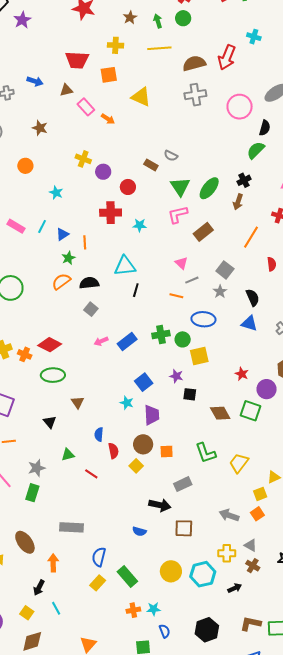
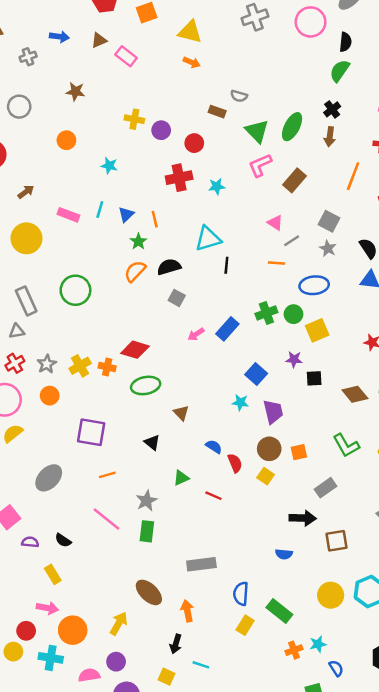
orange arrow: (108, 119) -> (192, 62), moved
blue semicircle: (99, 434) -> (214, 447), turned 128
cyan line: (56, 608) -> (201, 665), turned -32

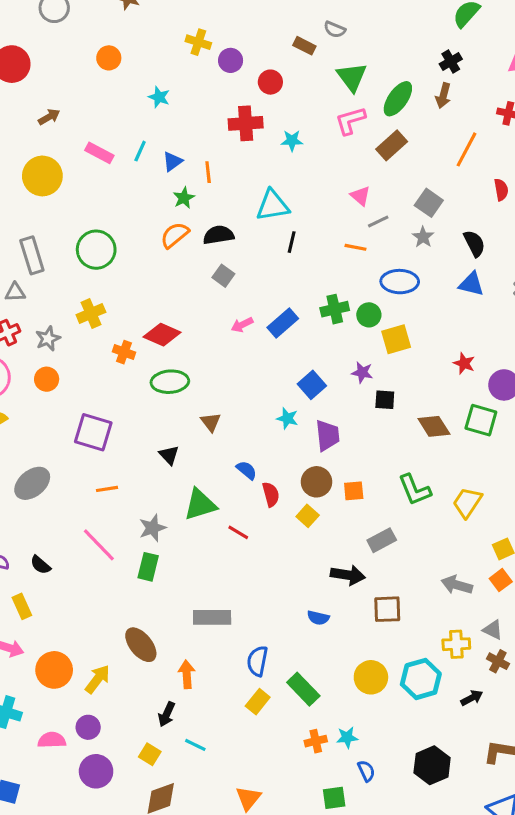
green ellipse: (292, 127) -> (398, 99), moved
yellow cross: (80, 366) -> (91, 313), moved
green triangle: (181, 478) -> (200, 505), size x1.6
orange circle: (73, 630) -> (54, 670), moved

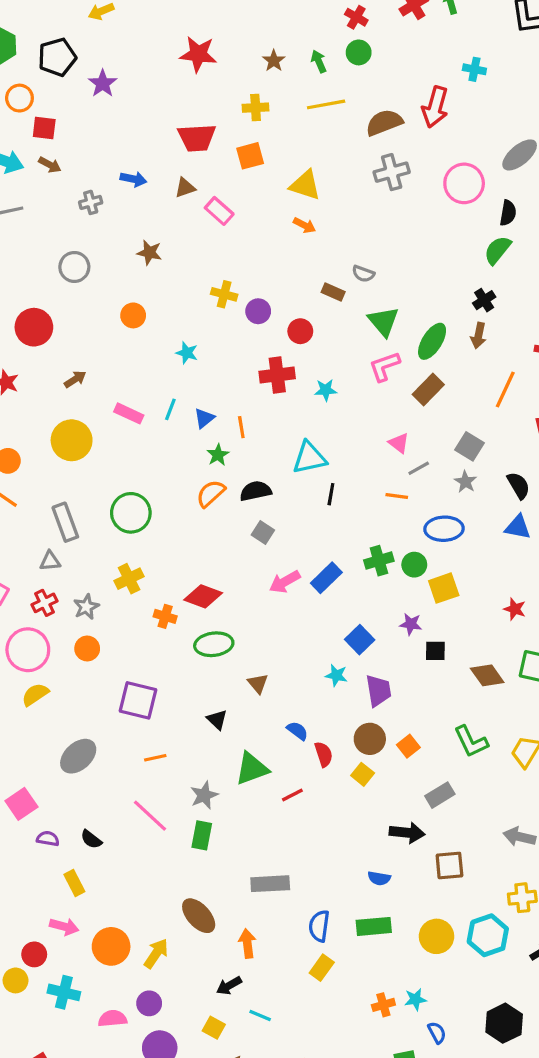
pink arrow: (242, 325) -> (285, 582), size x1.4
orange square: (354, 491) -> (408, 746), turned -30
red line: (238, 532) -> (292, 795), turned -55
green rectangle: (303, 689) -> (374, 926), moved, turned -48
black arrow: (167, 714) -> (229, 986), turned 40

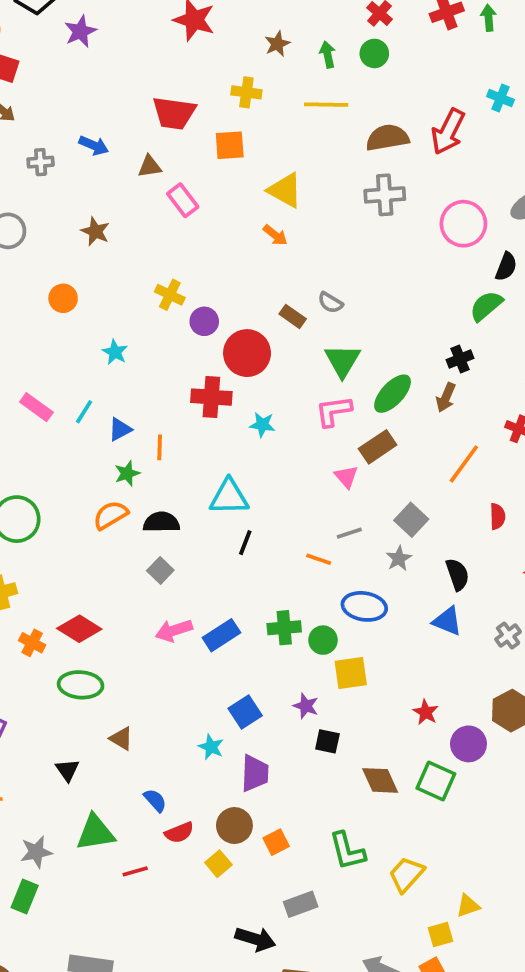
red circle: (300, 331) -> (247, 353), size x1.6
pink triangle: (399, 443) -> (346, 477), moved
brown triangle: (258, 683) -> (121, 739), turned -30
red semicircle: (324, 754) -> (179, 833), turned 75

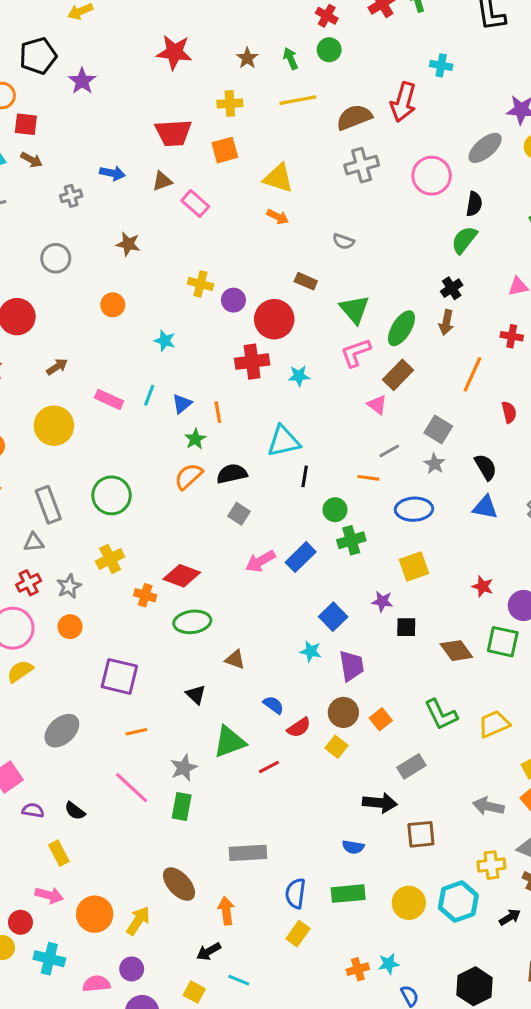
gray semicircle: (330, 303) -> (343, 241), moved
green circle: (323, 640) -> (335, 510), moved
yellow trapezoid: (406, 874) -> (494, 724), turned 36

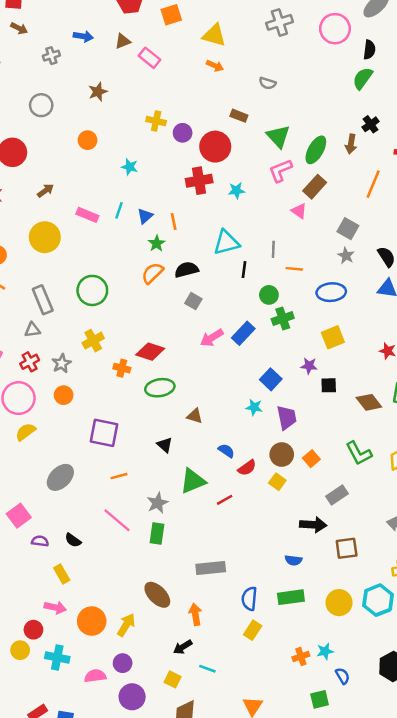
brown star: (128, 244) -> (98, 92), turned -30
black cross: (452, 288) -> (371, 124), moved
gray line: (389, 451) -> (273, 249), moved, turned -56

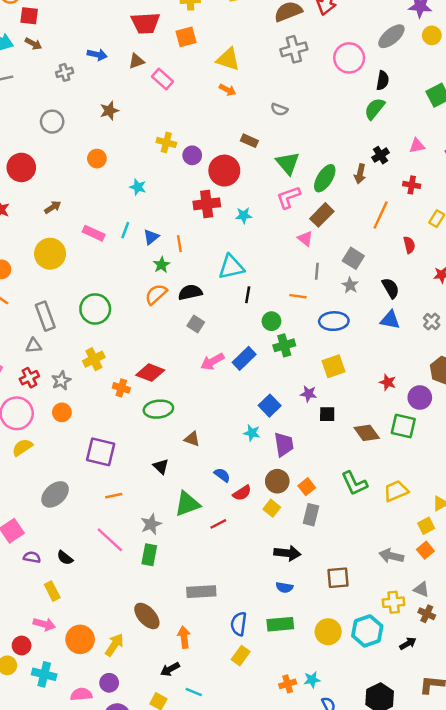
gray line: (273, 249) -> (317, 271), moved
gray rectangle: (337, 495) -> (311, 515), moved, turned -45
black arrow: (313, 525) -> (287, 553), moved

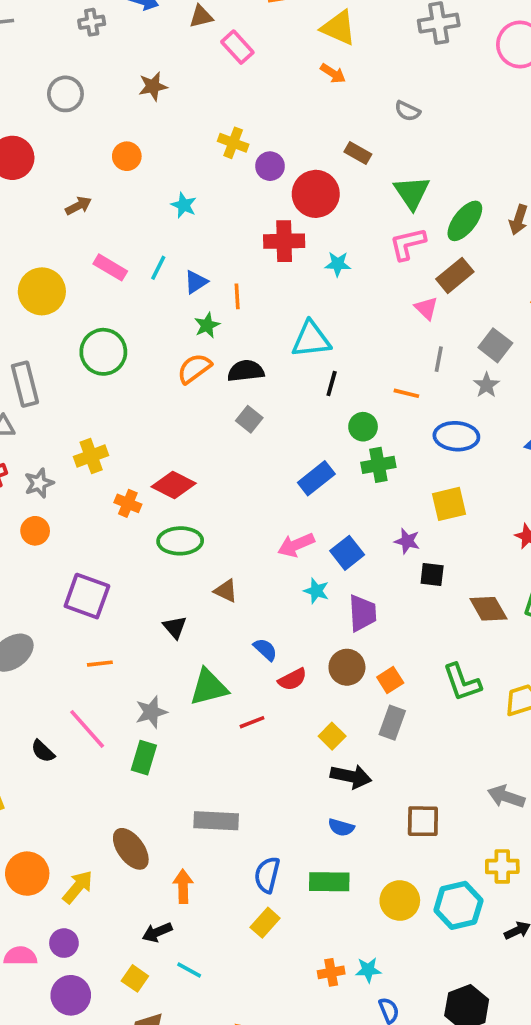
brown arrow: (53, 207) -> (78, 206), moved
green circle: (95, 309) -> (103, 352), moved
pink arrow: (212, 362) -> (296, 545), moved
yellow square: (272, 508) -> (332, 736), moved
black semicircle: (65, 558) -> (43, 751), moved

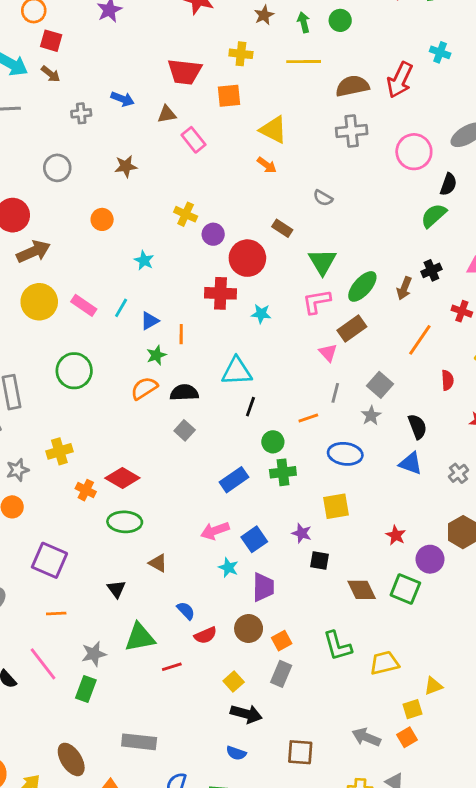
brown arrow: (78, 206) -> (33, 252), moved, size x1.6
yellow circle: (42, 291) -> (39, 302), moved
orange line: (406, 393) -> (308, 418), turned -36

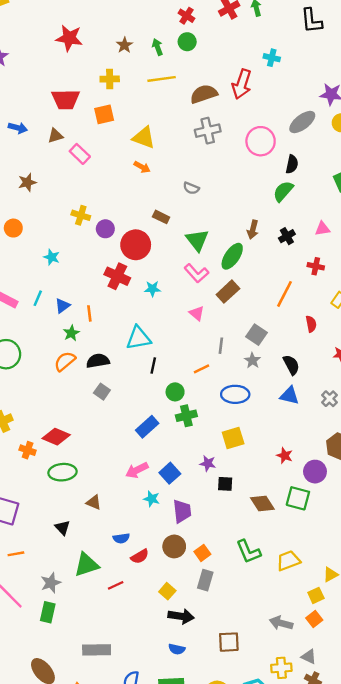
brown arrow: (404, 288) -> (253, 230), moved
red cross: (220, 293) -> (117, 276), turned 30
pink L-shape: (317, 302) -> (196, 273), turned -115
pink triangle: (328, 353) -> (197, 313), moved
blue semicircle: (186, 611) -> (121, 538), turned 133

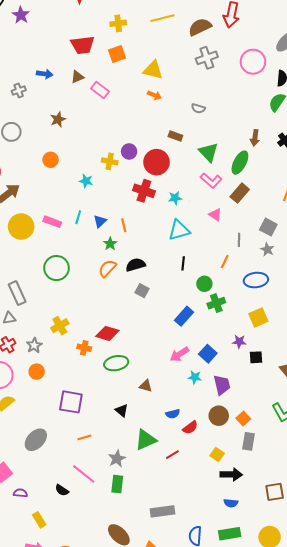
yellow cross: (81, 215) -> (110, 161), moved
cyan triangle: (138, 338) -> (179, 230), moved
orange line: (202, 369) -> (225, 262), turned -32

